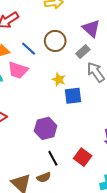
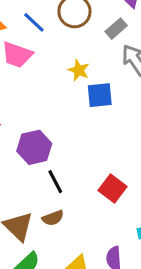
purple hexagon: (46, 128) -> (34, 147), moved
black line: (53, 158) -> (55, 182), moved

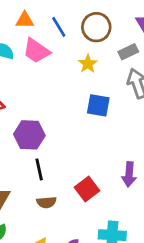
yellow star: (79, 70) -> (88, 64), moved
brown semicircle: (53, 218) -> (46, 202), moved

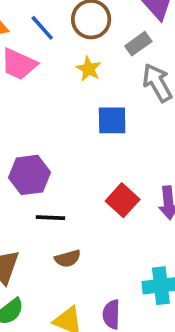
black line: (39, 169) -> (50, 218), turned -65
red square: (87, 189) -> (123, 200), moved

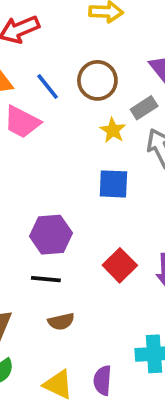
yellow star: (89, 69) -> (113, 130), moved
purple hexagon: (29, 175) -> (51, 235), moved

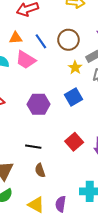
blue square: (113, 184) -> (73, 97), turned -36
purple hexagon: (51, 235) -> (39, 104), moved
brown semicircle: (61, 322) -> (40, 170), turned 80

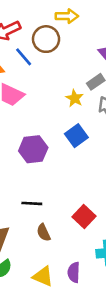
brown circle: (68, 40) -> (46, 39), moved
blue line: (41, 41) -> (24, 57), moved
red square: (74, 142) -> (84, 216), moved

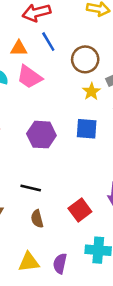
brown circle: (46, 39) -> (85, 59), moved
blue square: (76, 136) -> (87, 129), turned 30
yellow triangle: (43, 276) -> (29, 262), turned -40

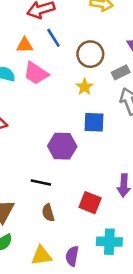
yellow star: (91, 92) -> (85, 87), moved
purple hexagon: (41, 135) -> (62, 146), moved
red square: (80, 210) -> (90, 203), turned -30

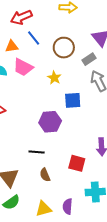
yellow star: (85, 87) -> (54, 78), moved

